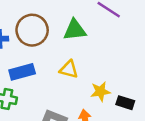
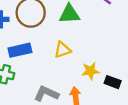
yellow triangle: (69, 69) -> (62, 50), turned -36

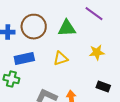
yellow star: (90, 71) -> (97, 52), moved

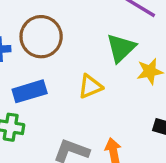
green triangle: (67, 28) -> (121, 48), moved, turned -36

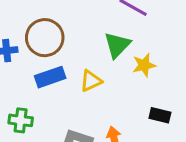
blue rectangle: (30, 91) -> (50, 77), moved

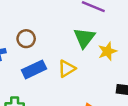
brown circle: (45, 38) -> (26, 39), size x0.6

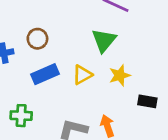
yellow star: (107, 51) -> (120, 75), moved

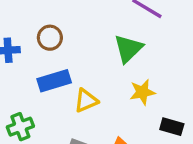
yellow triangle: (82, 75) -> (86, 101), moved
green cross: (21, 116) -> (20, 127), turned -30

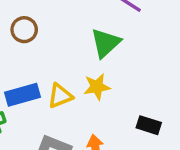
blue rectangle: (54, 81) -> (22, 95), moved
yellow star: (142, 92) -> (97, 87), moved

